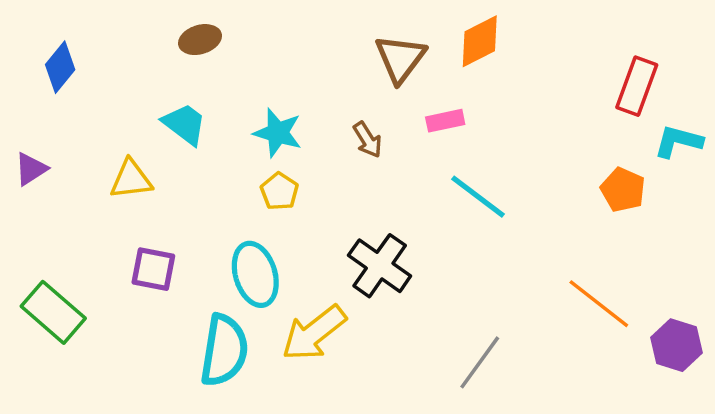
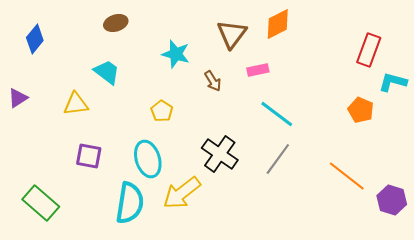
cyan star: (278, 133) -> (176, 54), moved
green rectangle: (53, 312) -> (41, 203), moved
gray line: (480, 362) -> (278, 159), moved

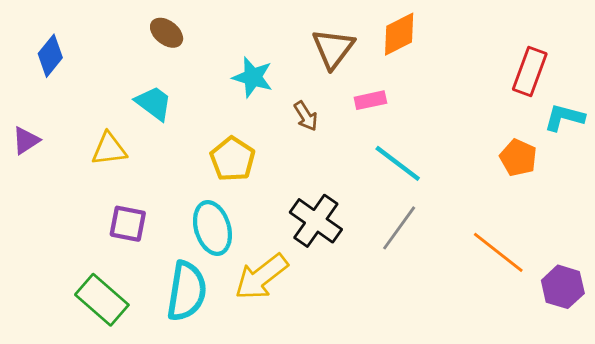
brown ellipse: (116, 23) -> (167, 33), turned 55
yellow pentagon: (162, 111) -> (233, 159), size x1.4
green rectangle: (41, 203) -> (102, 300), moved

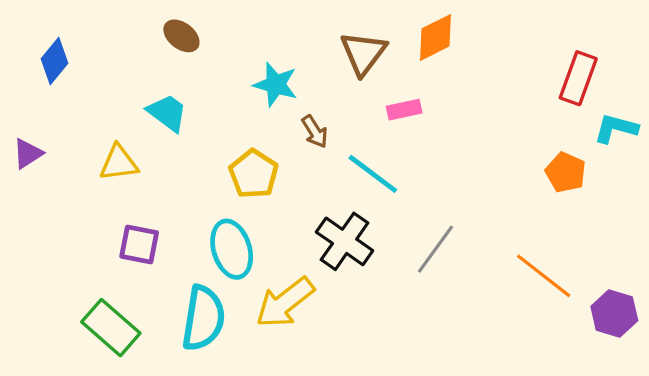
brown arrow: (306, 116) -> (315, 132), moved
cyan line: (398, 163) -> (373, 174), moved

